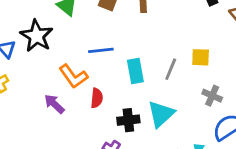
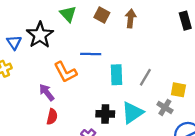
yellow square: (201, 57) -> (178, 90), moved
gray cross: (212, 96) -> (165, 107), moved
red semicircle: (97, 98) -> (52, 117), moved

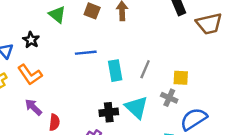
black star: (40, 35) -> (31, 40), size x0.6
orange L-shape: (65, 72) -> (30, 75), moved
purple arrow: (47, 92) -> (33, 107), moved
cyan triangle: (132, 113) -> (137, 107), turned -35

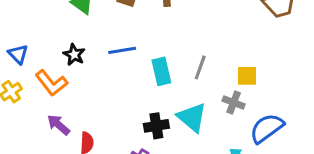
black star: (31, 40) -> (74, 55), moved

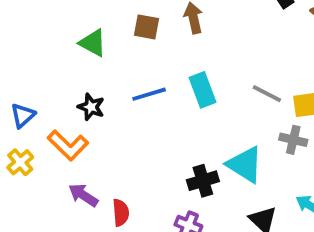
blue triangle: (18, 54) -> (23, 115), turned 40
gray line: (200, 67) -> (267, 94), moved, turned -75
cyan rectangle: (161, 71) -> (202, 90), moved

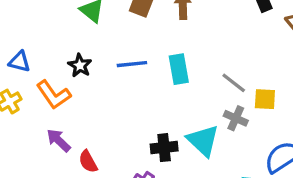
blue triangle: (23, 115) -> (19, 62), turned 45
gray cross: (293, 140) -> (236, 118), moved
red semicircle: (121, 213) -> (88, 162), turned 145

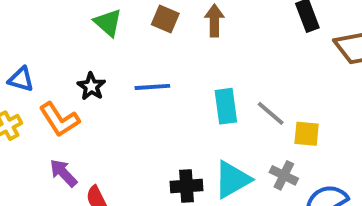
cyan rectangle: (179, 69) -> (226, 106), moved
gray cross: (236, 118) -> (284, 175), moved
cyan triangle: (203, 141) -> (232, 180), turned 45

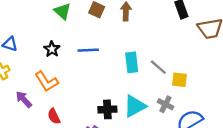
orange L-shape: (59, 120) -> (47, 81), moved
purple arrow: (63, 173) -> (24, 99), moved

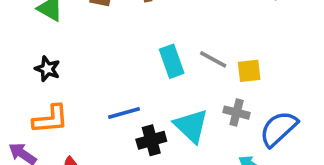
blue line: (88, 50) -> (124, 113), moved
orange L-shape: (47, 81) -> (50, 119), turned -50
cyan triangle: (135, 106) -> (191, 126), turned -35

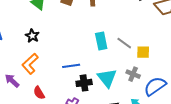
orange L-shape: (50, 119) -> (30, 64), turned 135

